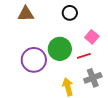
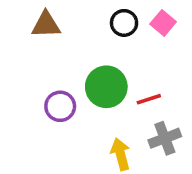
pink square: (92, 37) -> (163, 23), moved
purple circle: (34, 60) -> (60, 106), size x0.7

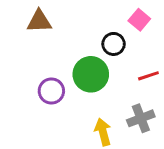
black circle: (124, 23) -> (114, 44), moved
red line: (149, 99) -> (148, 76), moved

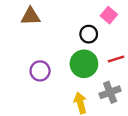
green circle: (91, 74) -> (84, 64), moved

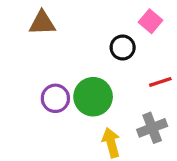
green circle: (84, 64) -> (93, 97), moved

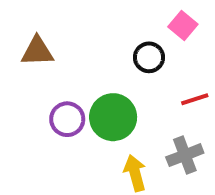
brown triangle: (42, 23) -> (37, 51), moved

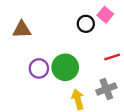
black circle: (149, 57) -> (86, 24), moved

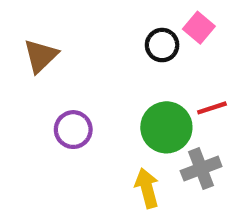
brown triangle: (22, 30) -> (41, 56), turned -42
green circle: (65, 67) -> (166, 127), moved

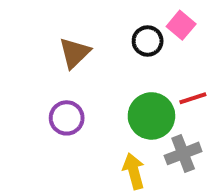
brown triangle: (41, 56) -> (75, 53), moved

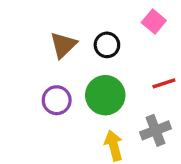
black circle: (148, 41) -> (107, 45), moved
green circle: (151, 116) -> (105, 95), moved

